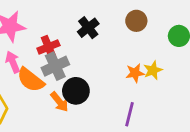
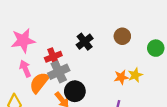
orange semicircle: (31, 80) -> (39, 83), turned 90

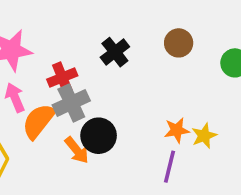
yellow star: (135, 75) -> (204, 136), moved
orange star: (121, 77) -> (177, 130), moved

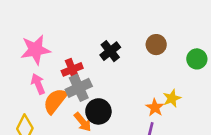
orange star: (177, 130) -> (155, 108), turned -30
yellow star: (204, 136) -> (172, 98), moved

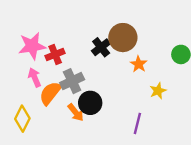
brown circle: (156, 45) -> (123, 38), moved, size x1.5
red cross: (72, 69) -> (55, 54), moved
orange star: (155, 108) -> (139, 64), moved

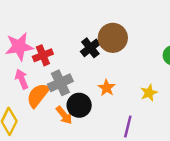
orange star: (139, 64) -> (107, 88), moved

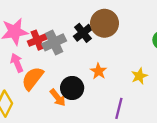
gray cross: (60, 83) -> (54, 42), moved

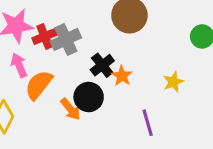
black cross: (83, 33) -> (102, 65), moved
purple line: (119, 108) -> (148, 123), turned -30

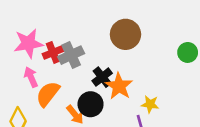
orange star: (122, 76) -> (119, 86), size x1.5
yellow star: (173, 82) -> (150, 104), moved, turned 30

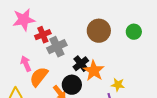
pink star: (28, 43) -> (24, 20), moved
red cross: (53, 52) -> (43, 35), moved
green circle: (188, 52) -> (134, 32), moved

